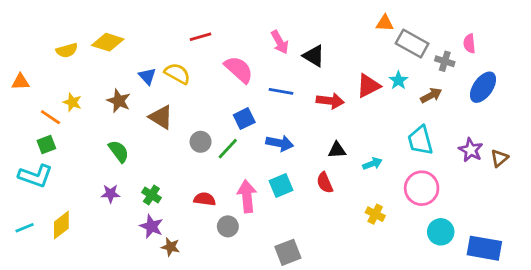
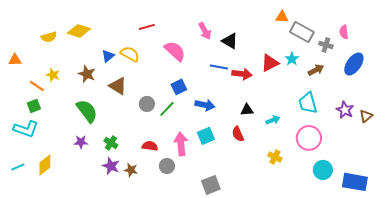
blue triangle: (147, 76) -> (108, 56), turned 32
blue line: (281, 91) -> (219, 67), moved
green semicircle: (119, 151) -> (87, 111), size x1.4
brown star: (171, 247) -> (131, 170), moved

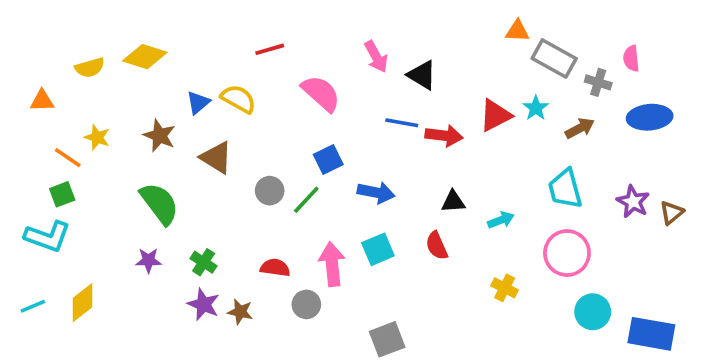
orange triangle: (15, 60) -> (42, 101), moved
blue ellipse: (354, 64) -> (650, 117), turned 50

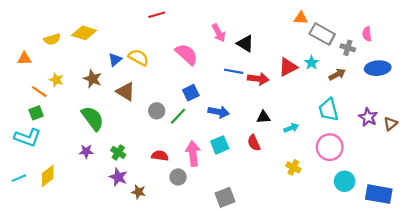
red line: (270, 49) -> (157, 15), moved
brown star: (240, 312) -> (139, 192), moved

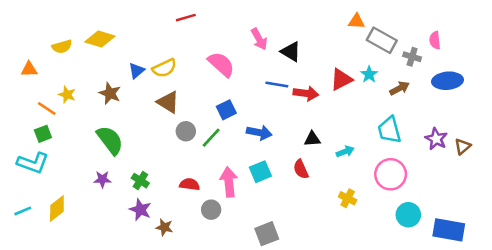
yellow semicircle: (139, 57) -> (164, 68), turned 126
brown triangle: (126, 92) -> (168, 102), moved

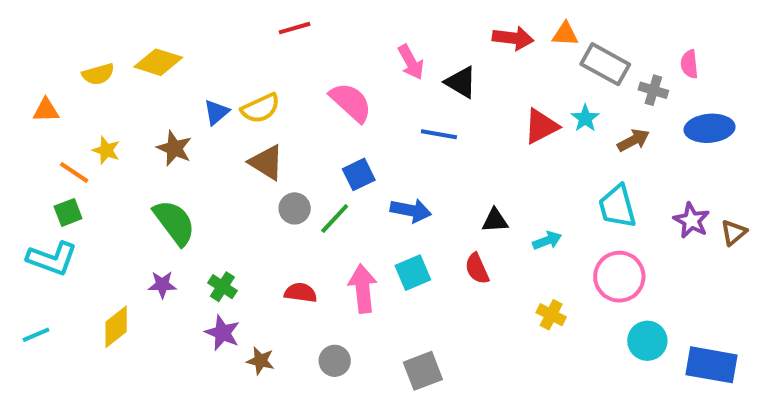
red arrow: (306, 93) -> (513, 38), moved
yellow diamond: (57, 208) -> (116, 327), moved
gray circle: (211, 210) -> (335, 361), moved

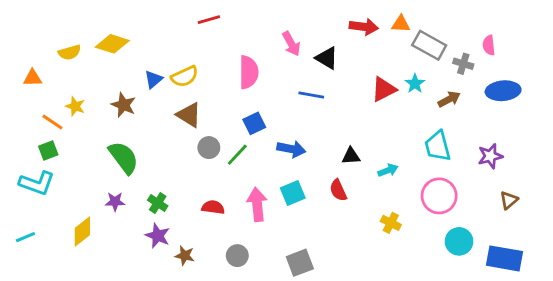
pink semicircle: (351, 102) -> (249, 72), turned 48
purple star: (691, 220) -> (490, 156), turned 30
brown triangle: (734, 233) -> (509, 200), moved

